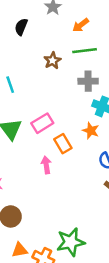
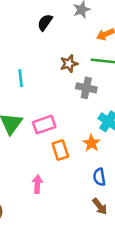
gray cross: (88, 81) -> (86, 88), moved
pink arrow: (46, 165) -> (37, 184), moved

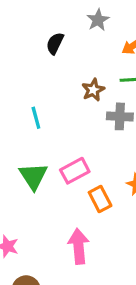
pink arrow: (37, 184) -> (79, 246), size x1.5

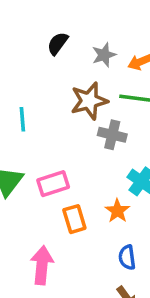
gray star: (98, 20) -> (104, 55), moved
brown star: (93, 90) -> (89, 101), size x1.5

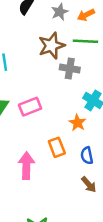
orange rectangle: (74, 219) -> (57, 147), moved

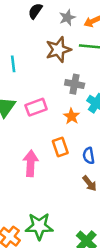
gray cross: (70, 69) -> (75, 84), moved
orange star: (77, 123) -> (72, 116), moved

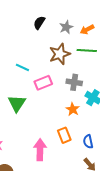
cyan line: (13, 64) -> (22, 67), turned -56
pink rectangle: (36, 107) -> (43, 83), moved

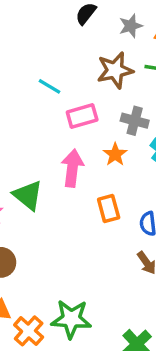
green triangle: (17, 103) -> (28, 195), moved, turned -30
orange star: (73, 109) -> (115, 154), moved
pink arrow: (40, 150) -> (72, 168), moved

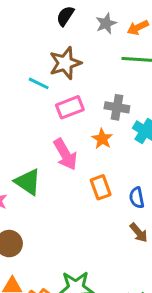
brown star: (115, 70) -> (65, 63), moved
pink arrow: (72, 168) -> (65, 154), turned 148

